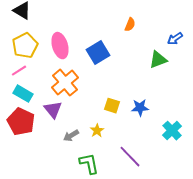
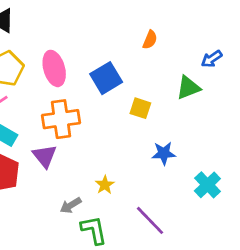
orange cross: (65, 83) -> (61, 119), turned 32
yellow square: (112, 106) -> (140, 108), moved
gray arrow: (71, 136) -> (71, 205), moved

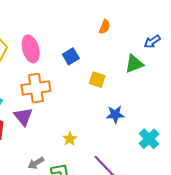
blue square: (106, 78) -> (71, 56), size x0.7
gray arrow: (71, 205) -> (36, 163), moved

